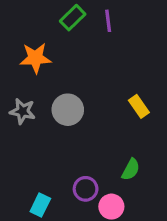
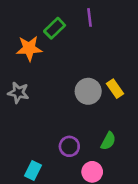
green rectangle: (73, 18) -> (55, 28), moved
gray circle: (68, 110) -> (88, 91), moved
purple circle: (86, 189) -> (69, 146), moved

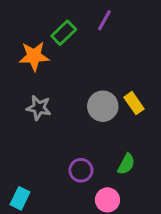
purple line: (89, 17) -> (104, 20), turned 36
gray star: (18, 93) -> (39, 108), moved
cyan rectangle: (33, 171) -> (20, 198), moved

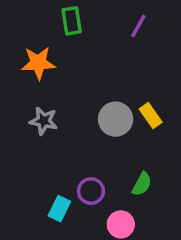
purple line: (104, 20) -> (138, 26), moved
green rectangle: (64, 33) -> (72, 21), moved, turned -55
cyan rectangle: (20, 198) -> (59, 209), moved

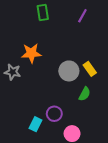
orange star: (38, 63) -> (31, 53), moved
gray star: (44, 121) -> (13, 72), moved
green semicircle: (142, 184) -> (85, 94), moved

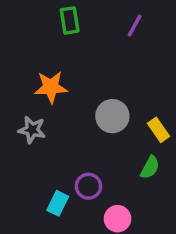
yellow rectangle: (90, 69) -> (159, 130), moved
gray star: (13, 72) -> (32, 130), moved
green semicircle: (85, 94) -> (150, 167), moved

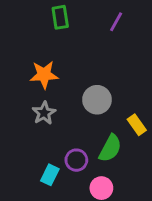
gray star: (32, 130) -> (44, 113), moved, turned 30
yellow rectangle: (159, 130) -> (137, 125), moved
green semicircle: (150, 167) -> (110, 148), moved, size x1.4

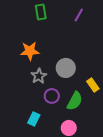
gray star: (44, 113) -> (39, 76), moved
purple circle: (76, 160) -> (52, 96), moved

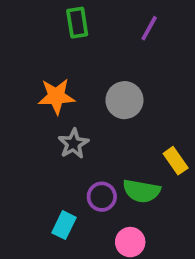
gray circle: (66, 68) -> (124, 100), moved
purple circle: (52, 96) -> (102, 197), moved
green semicircle: (75, 101) -> (142, 191), turned 72

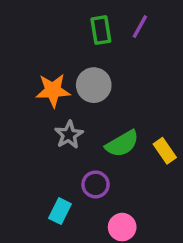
green rectangle: (77, 23) -> (101, 30), moved
gray circle: (124, 100) -> (94, 85), moved
green semicircle: (142, 191) -> (122, 144), moved, turned -40

